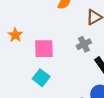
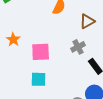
cyan square: (41, 78) -> (38, 79), turned -35

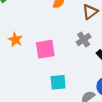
cyan square: (38, 79) -> (58, 82), moved

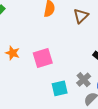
gray cross: (84, 39) -> (84, 80), moved

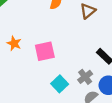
cyan square: (60, 88) -> (60, 84), turned -35

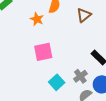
orange star: (14, 43) -> (37, 19), moved

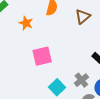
orange star: (37, 19) -> (26, 23), moved

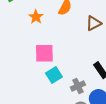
cyan square: (57, 87) -> (54, 75), moved

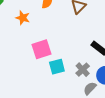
cyan square: (54, 75) -> (57, 67), turned 35

